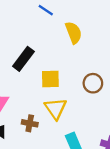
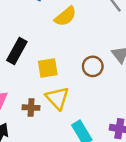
yellow semicircle: (74, 33) -> (65, 16), turned 80
brown cross: (30, 123) -> (31, 108), moved

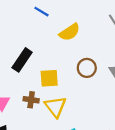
brown circle: (93, 66) -> (87, 68), moved
brown cross: (31, 108) -> (31, 100), moved

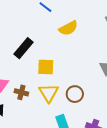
brown circle: (87, 68) -> (75, 94), moved
brown cross: (31, 100) -> (21, 92), moved

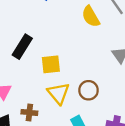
yellow semicircle: (68, 28) -> (91, 16), moved, turned 96
brown cross: (21, 92) -> (29, 113), moved

